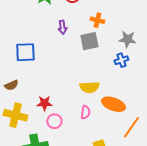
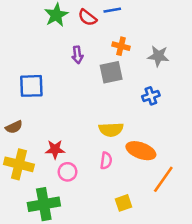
gray star: (127, 39) -> (158, 56), moved

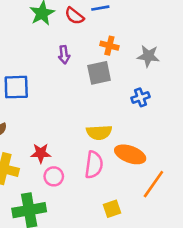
pink semicircle: (106, 161) -> (94, 165), size x1.5

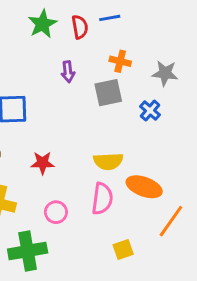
red semicircle: (74, 16) -> (80, 27), turned -138
blue cross: (140, 97) -> (150, 111), moved, turned -30
red star: (41, 153) -> (42, 163), moved

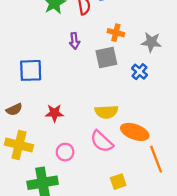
pink semicircle: (102, 199) -> (102, 141), turned 125
orange line: (171, 221) -> (156, 159), turned -56

